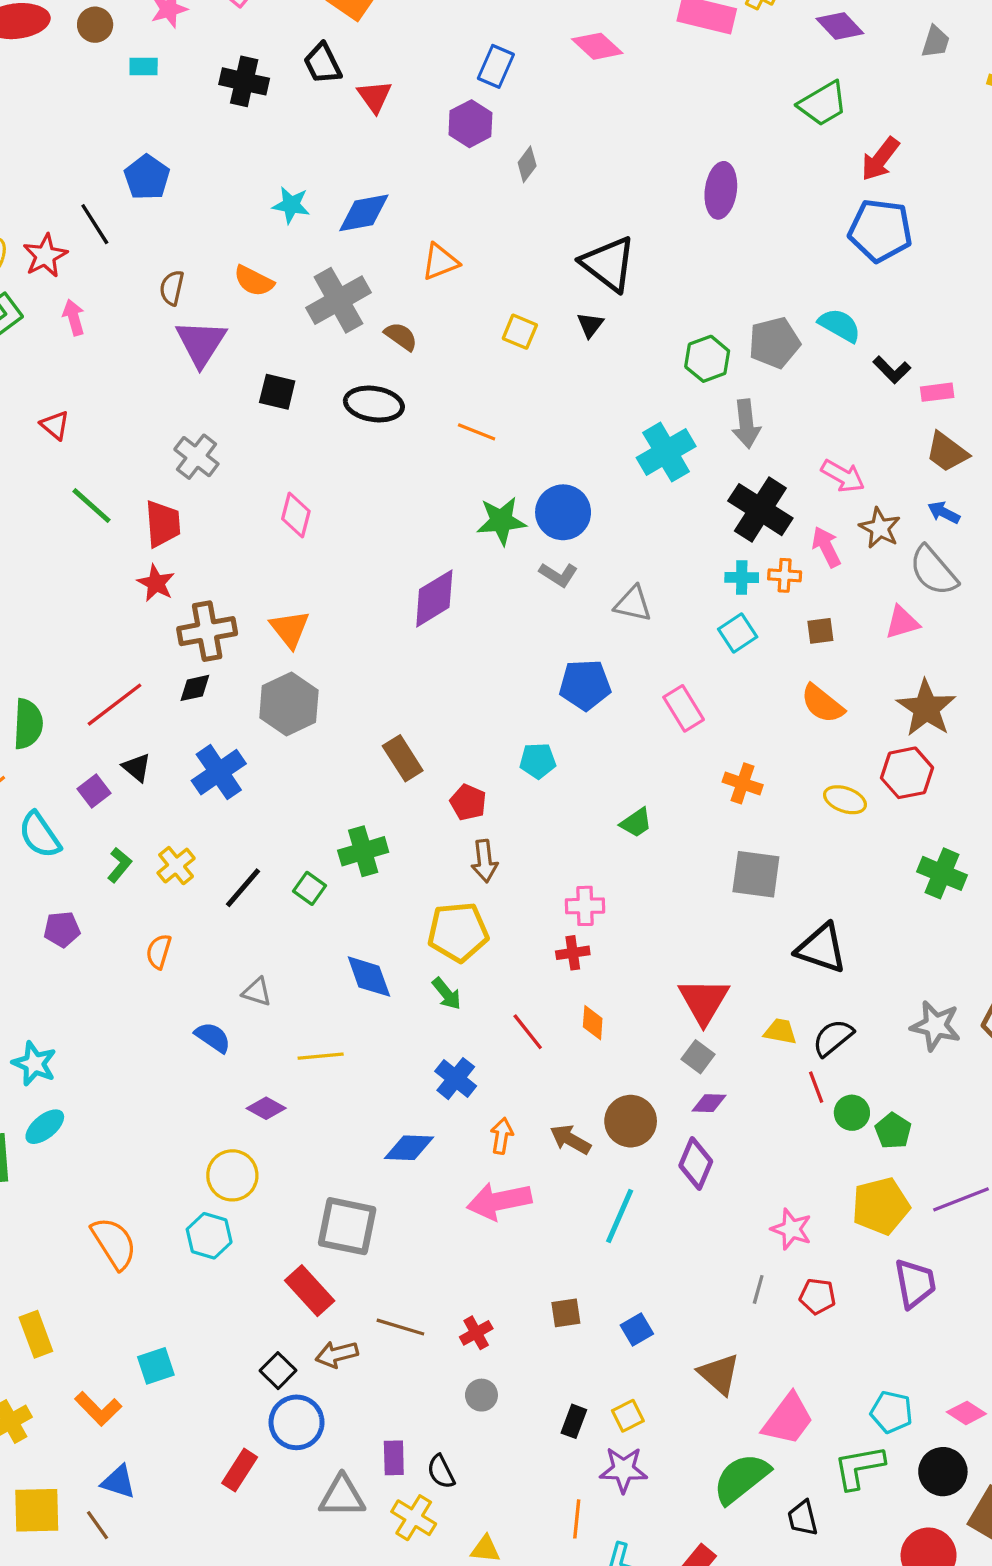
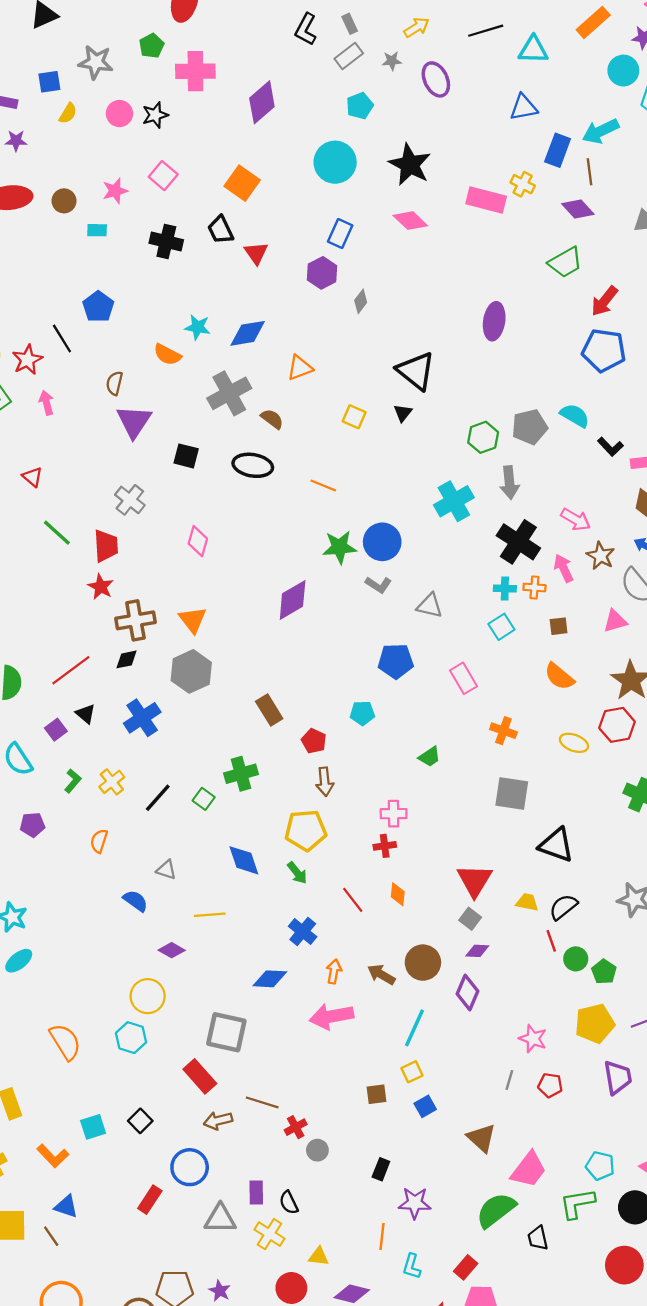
orange semicircle: (254, 281) -> (167, 355), moved
red cross: (476, 1333) -> (296, 1127), moved
black square: (278, 1371) -> (140, 1121), moved
yellow square: (628, 1416) -> (412, 1072), moved

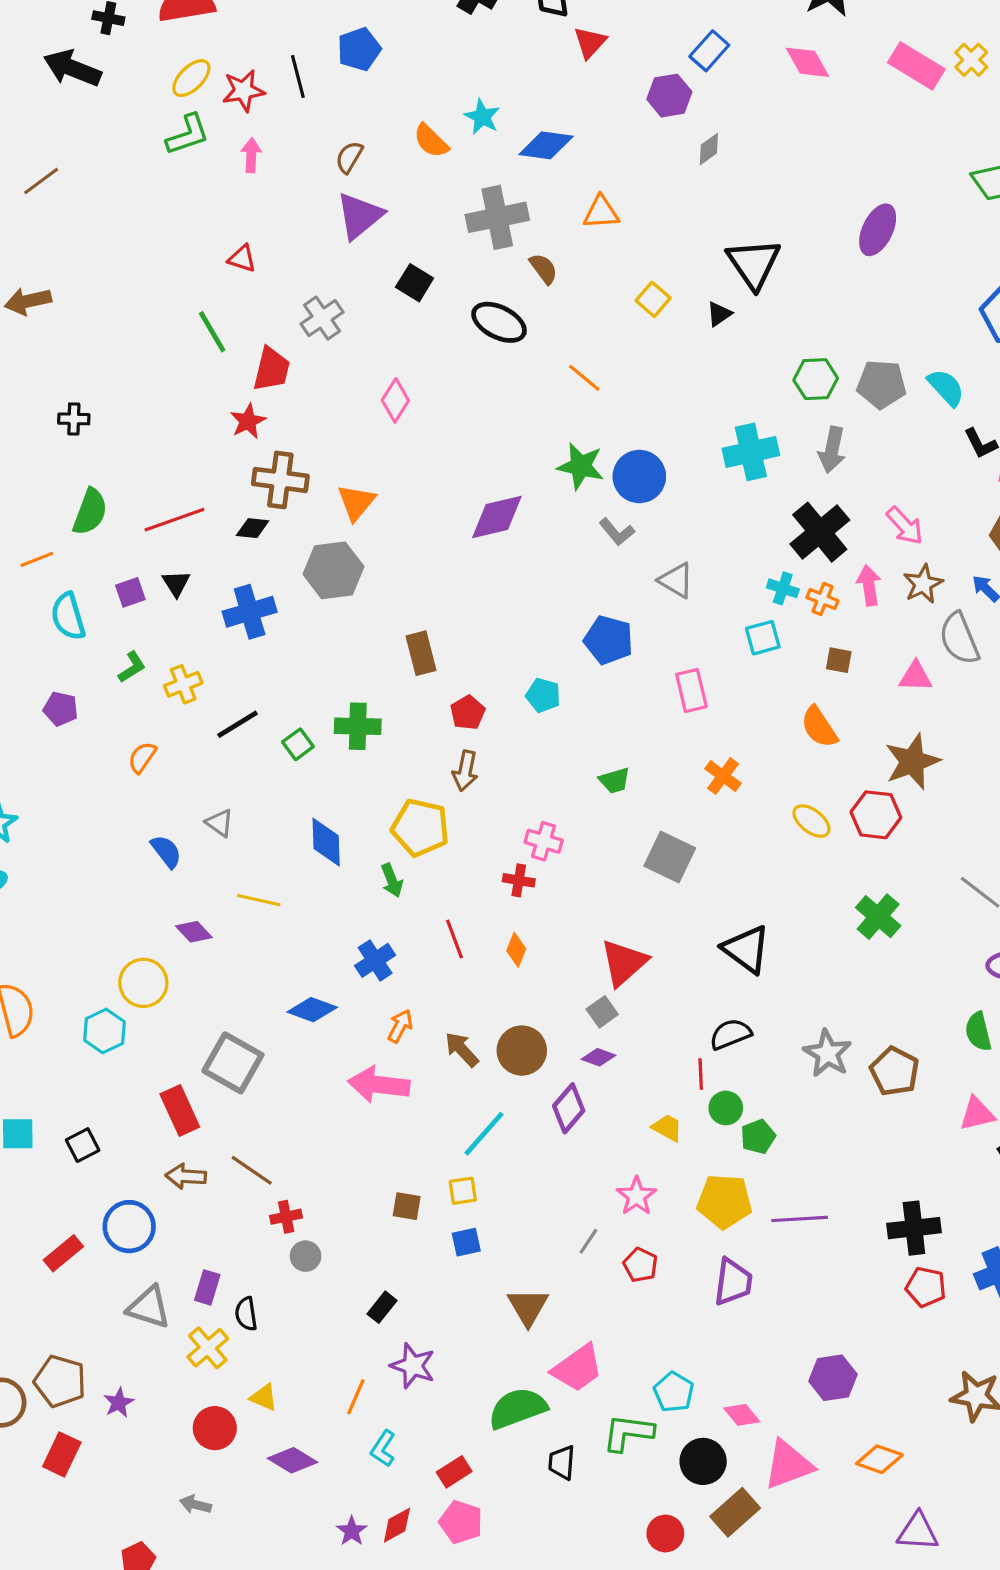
red triangle: (33, 477) -> (242, 259), moved, turned -40
gray square: (512, 793) -> (670, 857), moved
yellow trapezoid: (527, 902) -> (667, 1128), moved
red circle: (624, 1265) -> (665, 1534), size x0.7

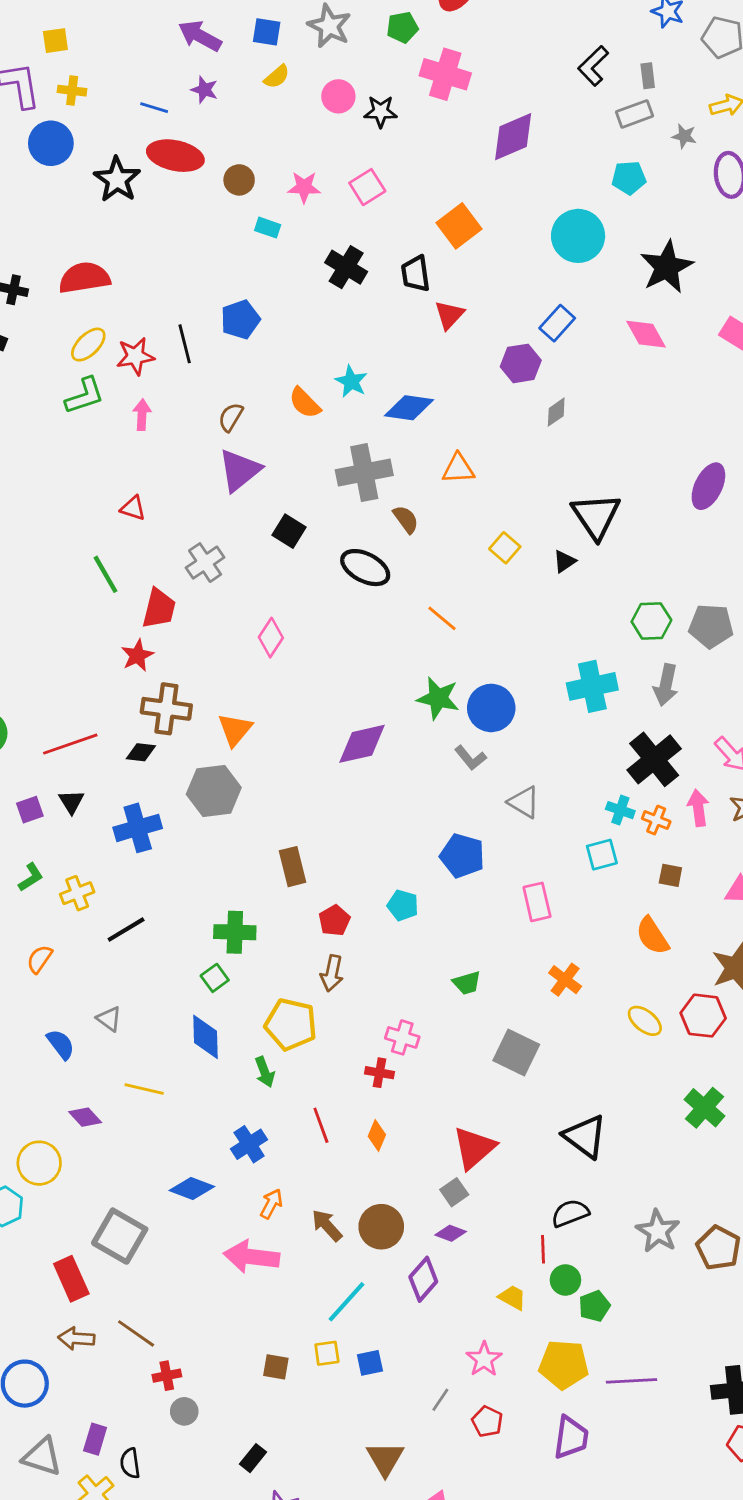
green square: (298, 744) -> (215, 978), moved
blue square: (466, 1242) -> (370, 1363), moved

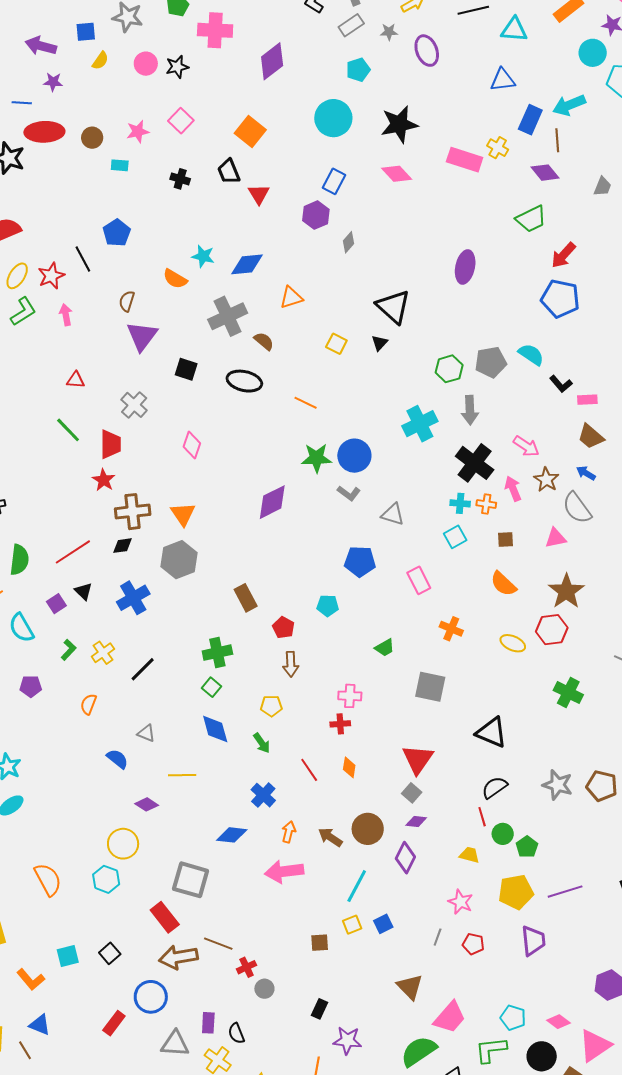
black cross: (346, 267) -> (180, 179), size x0.7
black star: (667, 267) -> (399, 124), turned 30
yellow pentagon: (291, 1024) -> (271, 706), size x0.6
brown arrow: (76, 1338) -> (178, 957), size x1.5

